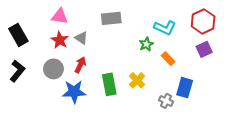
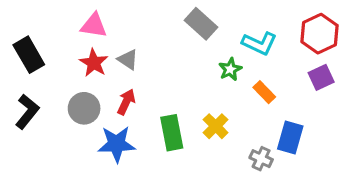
gray rectangle: (111, 18) -> (201, 24), moved, turned 48

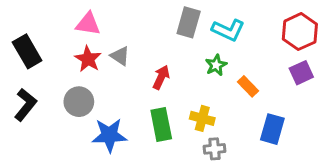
gray rectangle: (201, 24) -> (189, 22), turned 64
cyan L-shape: (259, 43) -> (228, 30), moved
red arrow: (126, 102) -> (161, 77), moved
yellow cross: (216, 126) -> (202, 118), turned -30
gray cross: (261, 159) -> (214, 149), moved, turned -30

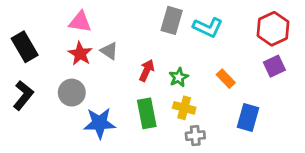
green star: (216, 65) -> (179, 77), moved

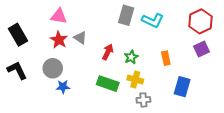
orange rectangle: (226, 79) -> (166, 58), turned 32
black L-shape: (23, 95) -> (17, 70), turned -65
green rectangle: (147, 113) -> (108, 84), turned -60
blue star: (100, 123) -> (63, 87), moved, size x0.6

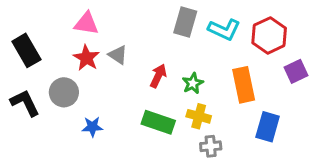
red hexagon: (201, 21) -> (269, 35), moved
orange rectangle: (166, 58) -> (244, 85), size x1.6
gray circle: (53, 68) -> (64, 92), moved

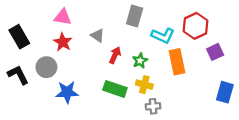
cyan L-shape: (224, 29) -> (163, 36), moved
gray triangle: (118, 55) -> (98, 36), moved
blue star: (92, 127) -> (67, 92), size x1.5
blue rectangle: (268, 127) -> (225, 92), moved

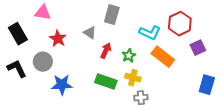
gray rectangle: (135, 16) -> (112, 15), moved
pink triangle: (63, 17) -> (43, 13), moved
orange rectangle: (177, 62) -> (163, 57), turned -40

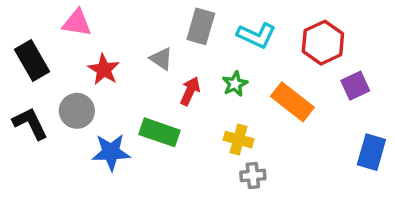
cyan L-shape: (150, 33) -> (256, 35), moved
green star: (129, 56) -> (235, 84), moved
green rectangle: (106, 82) -> (159, 132), moved

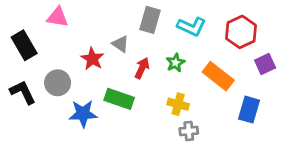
red star: (104, 69) -> (92, 59), moved
blue rectangle: (371, 152) -> (249, 110), moved

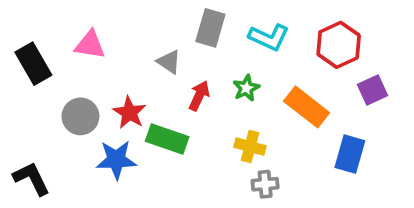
pink triangle: (58, 17) -> (90, 45), moved
red star: (92, 59) -> (129, 113), moved
black L-shape: (23, 92) -> (31, 179), moved

